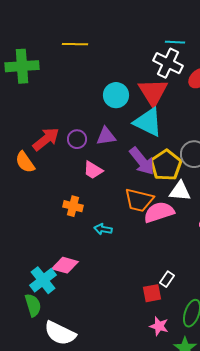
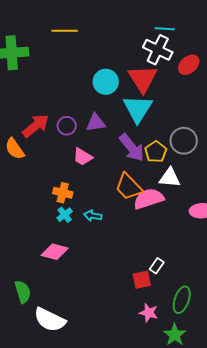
cyan triangle: (148, 122) -> (138, 109), turned 36
yellow pentagon: (166, 165) -> (156, 152), size x0.7
orange trapezoid: (139, 200) -> (129, 187), turned 32
cyan cross: (43, 280) -> (65, 215), moved, size x0.6

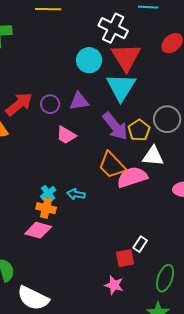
white cross: (158, 50) -> (113, 28), moved
orange cross: (63, 193) -> (46, 208), moved
pink star: (149, 313) -> (114, 285), moved

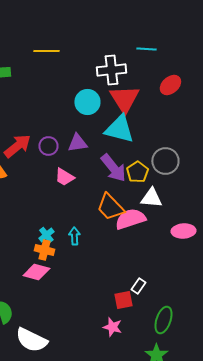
white cross: (113, 28) -> (111, 70), turned -32
cyan triangle: (121, 87) -> (119, 129), turned -48
cyan arrow: (76, 194) -> (74, 236), turned 78

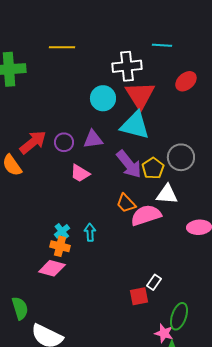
orange trapezoid: (110, 207) -> (126, 203), size x0.7
pink star: (112, 327) -> (164, 333), moved

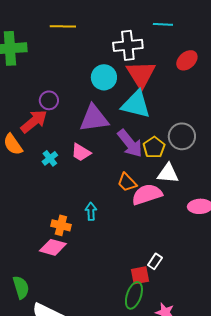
purple triangle: (93, 139) -> (94, 118), size x1.5
purple circle: (64, 142) -> (49, 100), moved
cyan cross: (62, 231) -> (50, 158), moved
green ellipse: (179, 316) -> (134, 295), moved

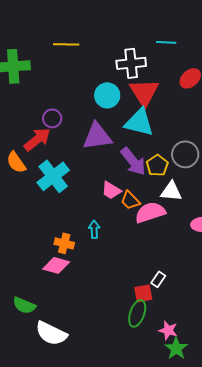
pink trapezoid: (81, 152) -> (111, 190), moved
cyan cross: (50, 158) -> (53, 176), size x2.0
green semicircle: (21, 287) -> (24, 305), turned 130

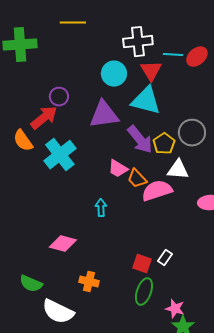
cyan line: (166, 42) -> (173, 55), moved
red triangle: (144, 92) -> (151, 71), size x0.7
orange cross: (64, 243) -> (89, 282), moved
red square: (143, 293) -> (142, 264), moved, turned 30

